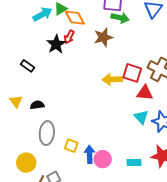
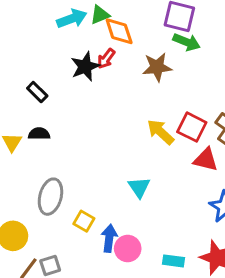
yellow arrow: (112, 79) -> (160, 132), turned 36
black semicircle: (37, 105) -> (39, 134), moved
cyan triangle: (141, 117) -> (139, 187), moved

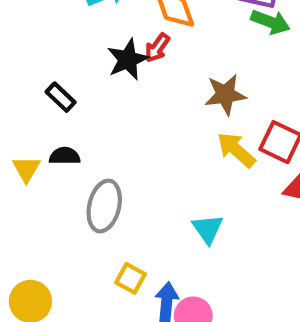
brown star: (157, 67) -> (225, 95), moved
gray ellipse: (50, 197) -> (104, 206), moved

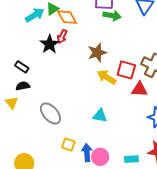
black semicircle: (65, 156) -> (23, 86), moved
gray ellipse: (104, 206) -> (50, 113), turned -45
cyan triangle: (208, 229) -> (100, 116), turned -35

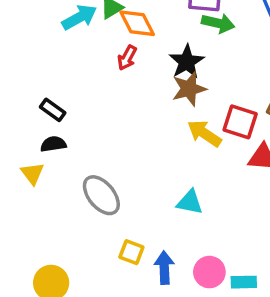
black star: (49, 44) -> (187, 62), moved
pink circle: (100, 157) -> (209, 272), moved

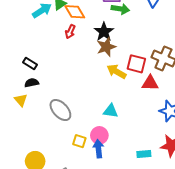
pink circle: (209, 272) -> (99, 135), moved

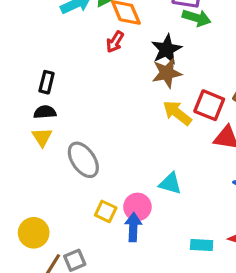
black rectangle: (30, 64) -> (47, 82), turned 64
yellow triangle: (21, 100) -> (42, 137), moved
cyan triangle: (111, 111) -> (170, 183), moved

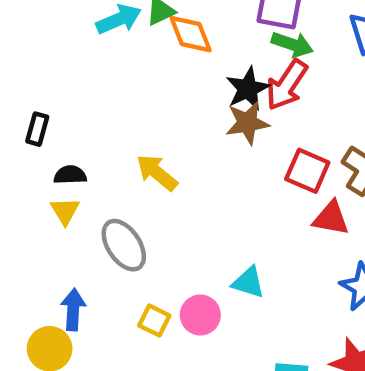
red arrow: (115, 42) -> (287, 85), moved, size x1.6
black rectangle: (47, 82) -> (37, 129), moved
yellow arrow: (177, 113) -> (157, 173), moved
blue arrow: (133, 227) -> (73, 310), moved

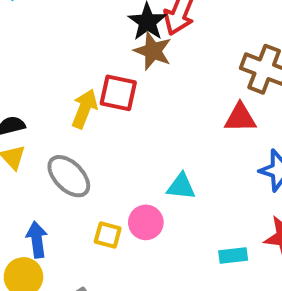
brown star: (247, 123) -> (153, 51), turned -30
red square: (307, 171) -> (118, 93), moved
yellow arrow: (157, 173) -> (84, 109), turned 84

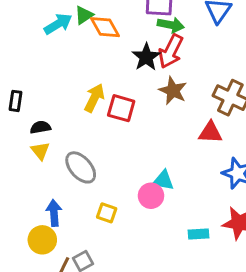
brown star: (153, 51) -> (173, 91), moved
yellow arrow: (84, 109) -> (94, 98), moved
pink circle: (146, 222) -> (151, 196), moved

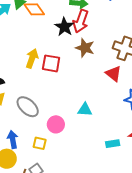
red triangle: (210, 132) -> (113, 74), turned 42
pink circle: (151, 196) -> (56, 124), moved
yellow square: (107, 213) -> (40, 143), moved

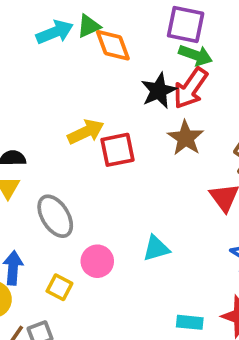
yellow arrow: (32, 58) -> (86, 132), turned 30
red square: (51, 63) -> (118, 150), turned -36
cyan triangle: (85, 110) -> (156, 248), turned -35

